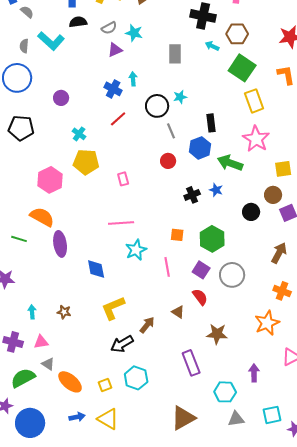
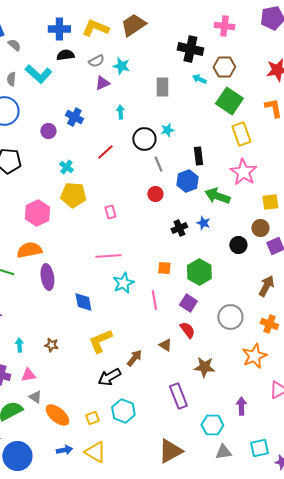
blue cross: (113, 89) -> (74, 117), moved
orange semicircle: (42, 217) -> (29, 250), turned -40
gray circle: (232, 275) -> (230, 317), moved

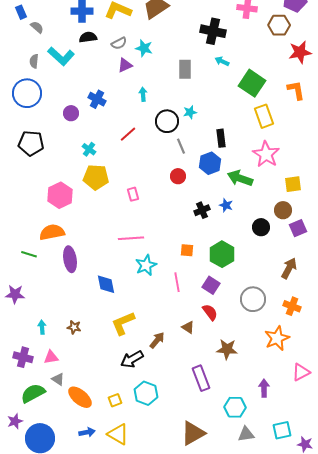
brown hexagon: (224, 67) -> (279, 25), moved

